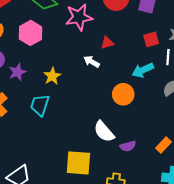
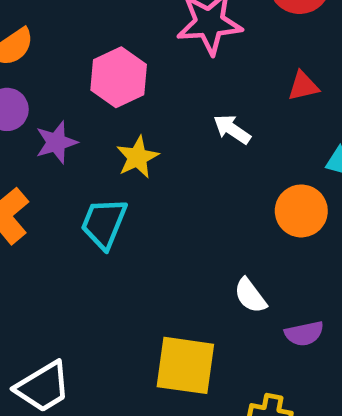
pink hexagon: (30, 33) -> (119, 77), moved
red triangle: (107, 43) -> (303, 86), moved
white semicircle: (104, 132) -> (250, 296), size x0.7

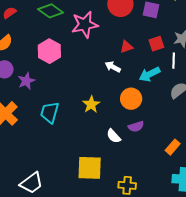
white arrow: (232, 129) -> (113, 67), moved
yellow star: (137, 157) -> (91, 104), moved
purple semicircle: (304, 334) -> (136, 126), moved

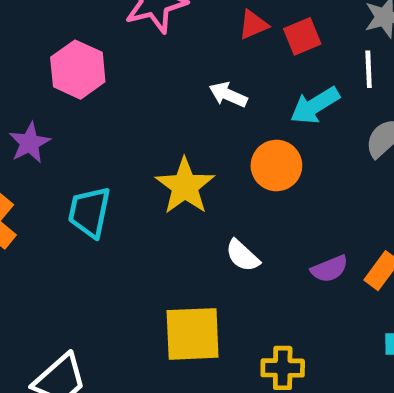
red square: (156, 44) -> (302, 36), moved
red triangle: (126, 47) -> (253, 25), moved
yellow star: (91, 104) -> (185, 186), size x1.4
purple semicircle: (136, 126) -> (330, 269), moved

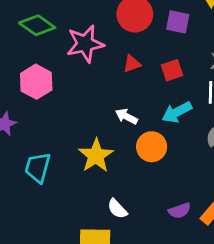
red triangle: (253, 25) -> (132, 64), moved
white arrow: (228, 95) -> (126, 116), moved
white semicircle: (242, 256) -> (117, 209), moved

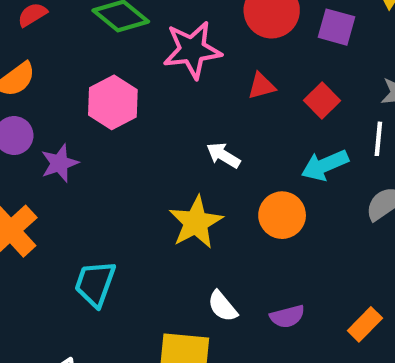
red square: (172, 70) -> (322, 100), turned -30
white arrow: (126, 116) -> (223, 155), moved
cyan trapezoid: (38, 168) -> (95, 284), moved
purple semicircle: (179, 211) -> (287, 316), moved

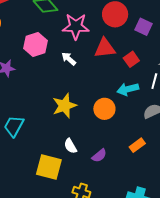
red triangle: (262, 86) -> (105, 48), size x1.6
white arrow: (223, 155) -> (69, 59), moved
purple semicircle: (287, 316) -> (99, 156), turned -35
orange rectangle: (365, 324) -> (137, 145), moved

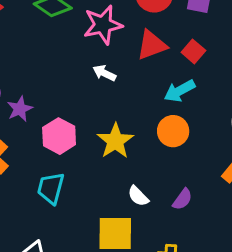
pink hexagon: (36, 44) -> (59, 136), moved
cyan arrow: (128, 89) -> (180, 91), moved

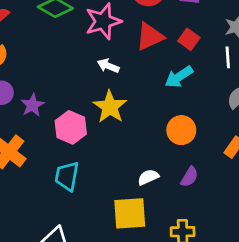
orange circle: (173, 131) -> (181, 130), moved
yellow star: (115, 141) -> (110, 107), moved
white semicircle: (138, 196) -> (148, 177), turned 115

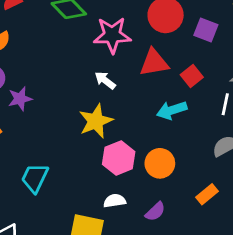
pink hexagon: (71, 127) -> (119, 158), moved

